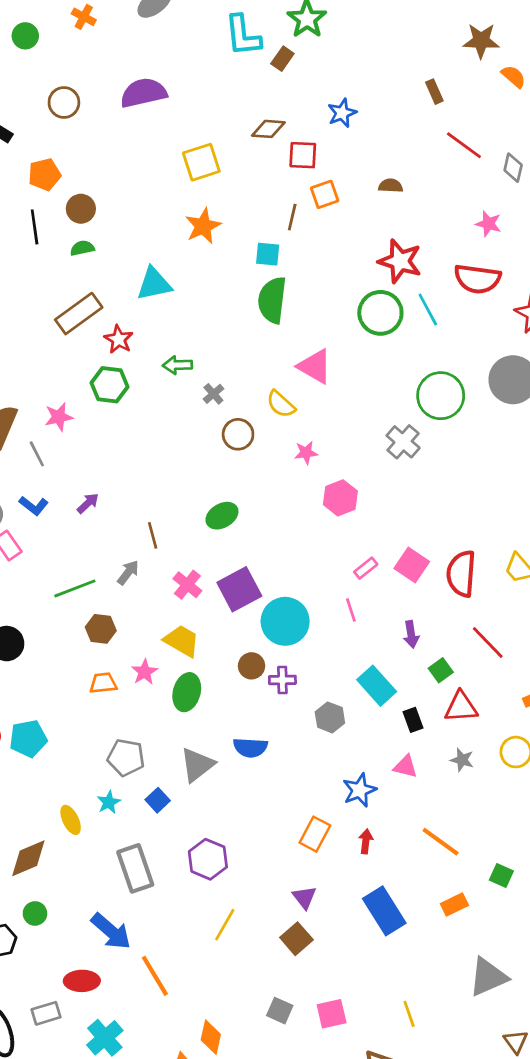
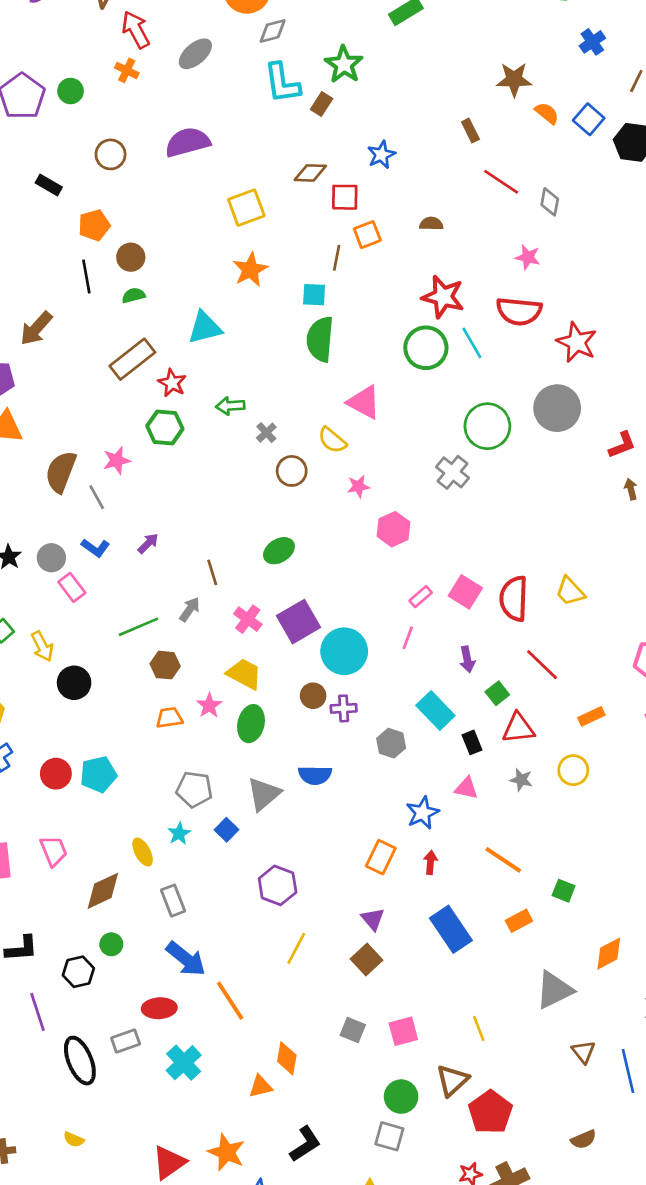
pink line: (351, 610) -> (408, 638), turned 40
gray rectangle: (135, 868) -> (173, 901), moved, size x0.7

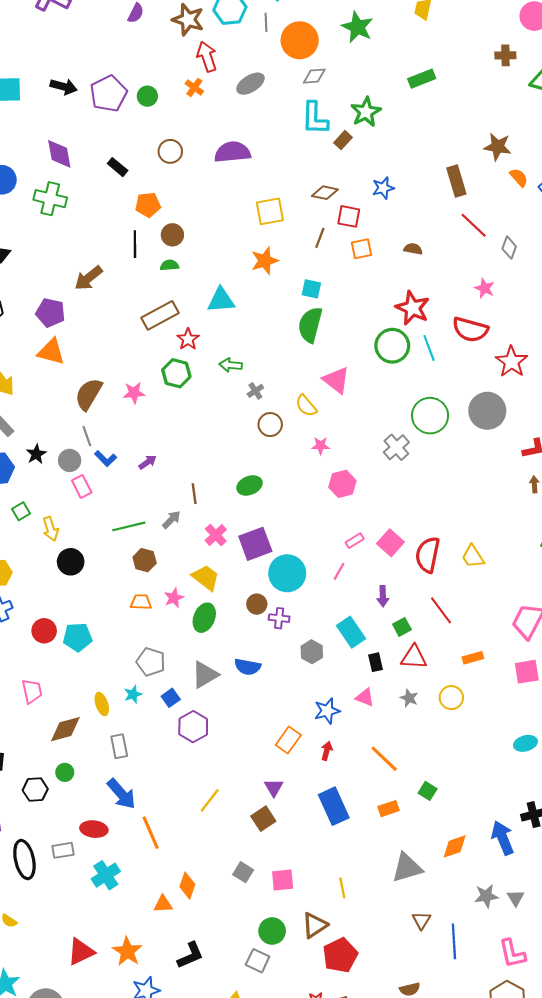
brown rectangle: (470, 131) -> (456, 181), size x1.6
brown line: (337, 258) -> (320, 238), moved
gray line: (97, 497) -> (87, 436), moved
purple hexagon: (278, 885) -> (193, 727), moved

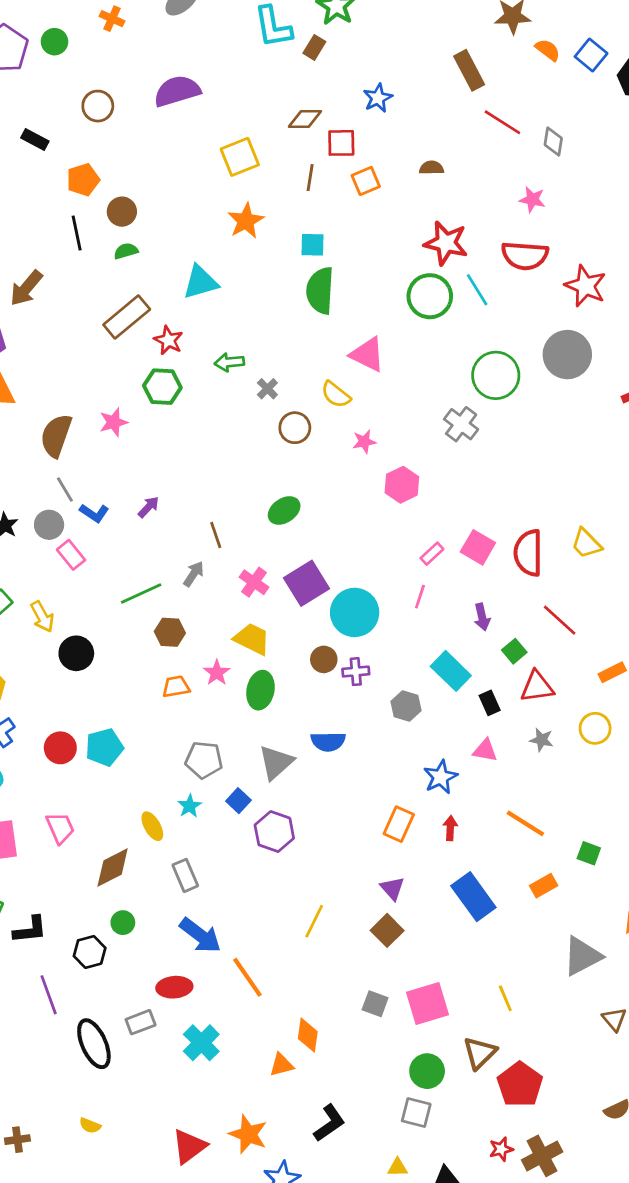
pink square: (283, 880) -> (427, 1004), size x1.4

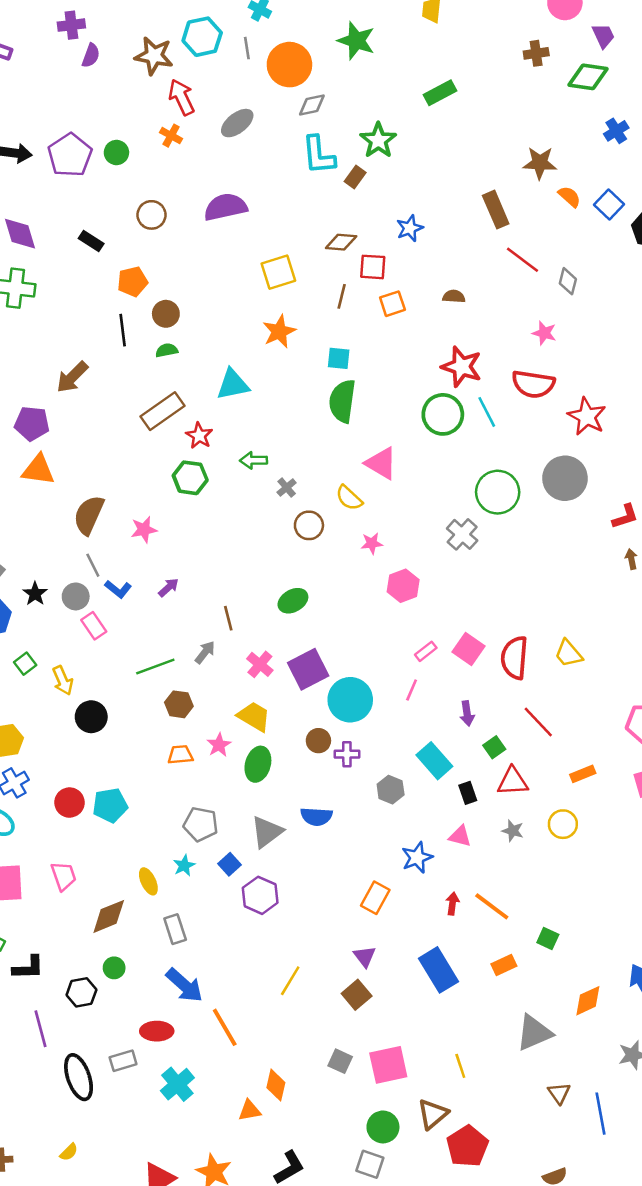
pink star: (114, 422) -> (144, 530), moved
red arrow: (450, 828) -> (452, 904), moved
yellow semicircle: (90, 1126) -> (69, 1152), turned -72

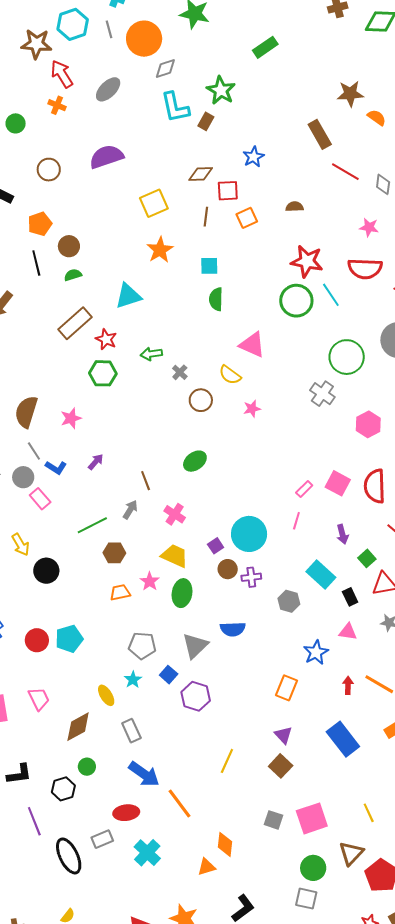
green semicircle: (342, 401) -> (216, 299), size x0.7
pink hexagon: (403, 586) -> (368, 424), moved
purple square: (308, 669) -> (216, 546), moved, size x0.5

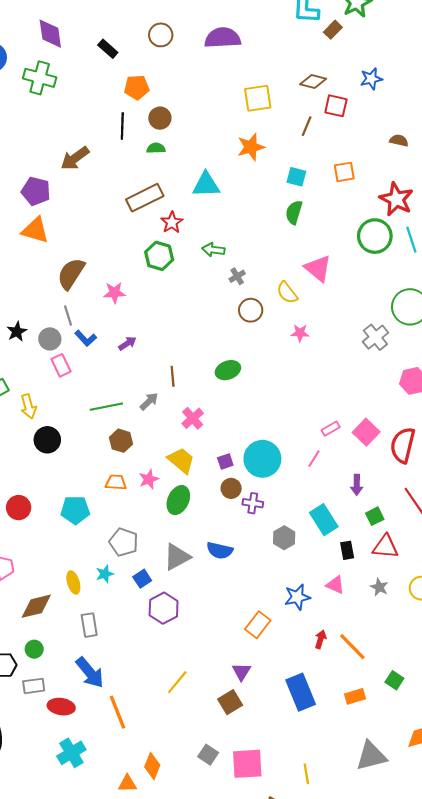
orange square: (247, 218) -> (344, 172), moved
cyan pentagon: (69, 639) -> (75, 510), moved
gray rectangle: (102, 839) -> (34, 686), moved

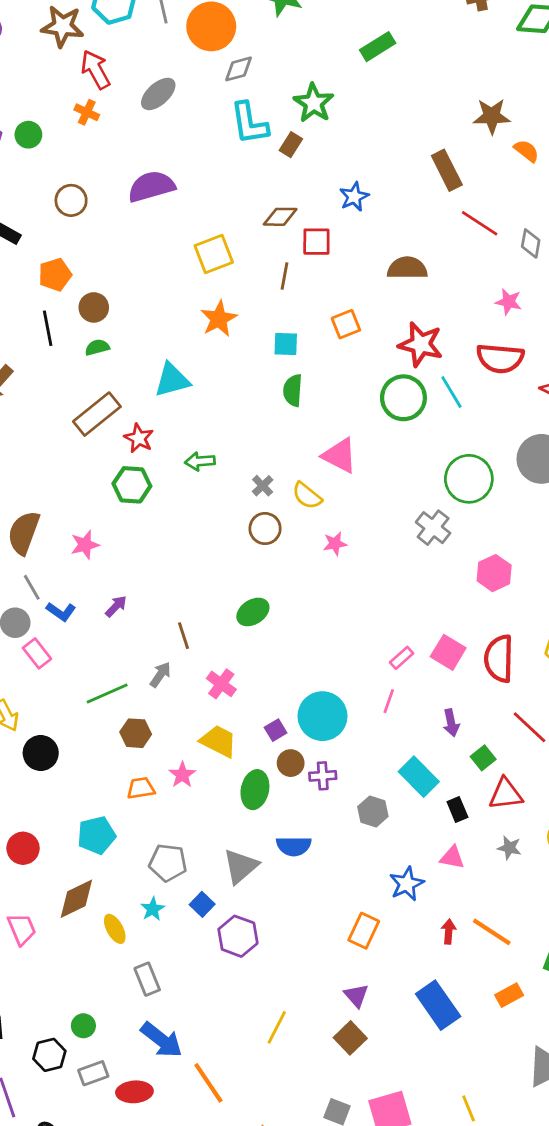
brown semicircle: (399, 140) -> (407, 268), size x1.6
gray cross: (237, 276) -> (263, 486), moved
green ellipse: (178, 500) -> (255, 790), moved
brown diamond: (36, 606) -> (76, 899), moved

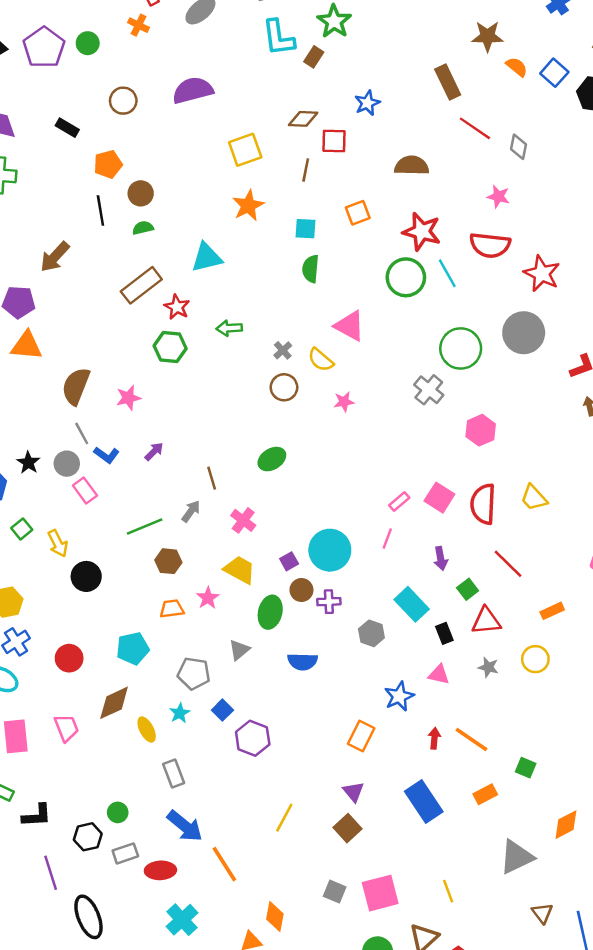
gray triangle: (241, 866) -> (239, 650), moved, size x0.7

